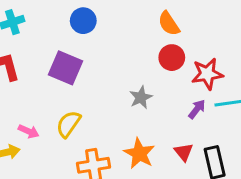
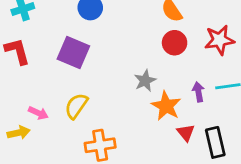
red star: (207, 74) -> (219, 40), moved
purple arrow: (197, 109) -> (198, 92), turned -48
orange star: (139, 153) -> (166, 106), moved

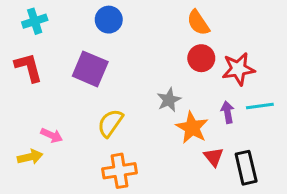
red star: (219, 40) -> (238, 69), moved
yellow semicircle: (76, 106) -> (110, 123), moved

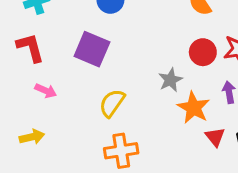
red circle: (201, 58) -> (203, 52), moved
pink arrow: (52, 135) -> (46, 91), moved

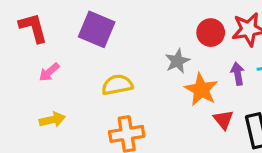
pink arrow: (46, 91) -> (49, 72), turned 115
yellow semicircle: (112, 103) -> (117, 85), turned 44
yellow arrow: (32, 137) -> (52, 120), moved

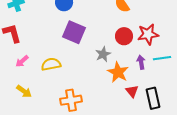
purple square: (97, 29) -> (74, 32), moved
yellow semicircle: (117, 85) -> (51, 64), moved
yellow arrow: (52, 120) -> (24, 91), turned 49

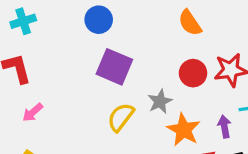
purple arrow: (141, 62) -> (224, 127), moved
yellow semicircle: (51, 64) -> (121, 117), moved, turned -42

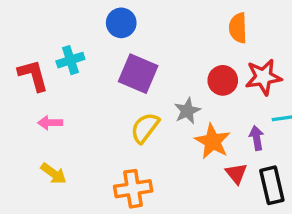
cyan cross: (23, 21) -> (70, 60), moved
orange semicircle: (190, 23) -> (238, 28), moved, turned 32
pink arrow: (33, 112) -> (50, 123), turned 40

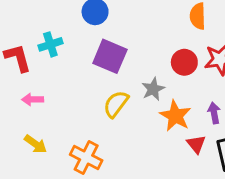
orange cross: (133, 189) -> (86, 157), moved, turned 36

